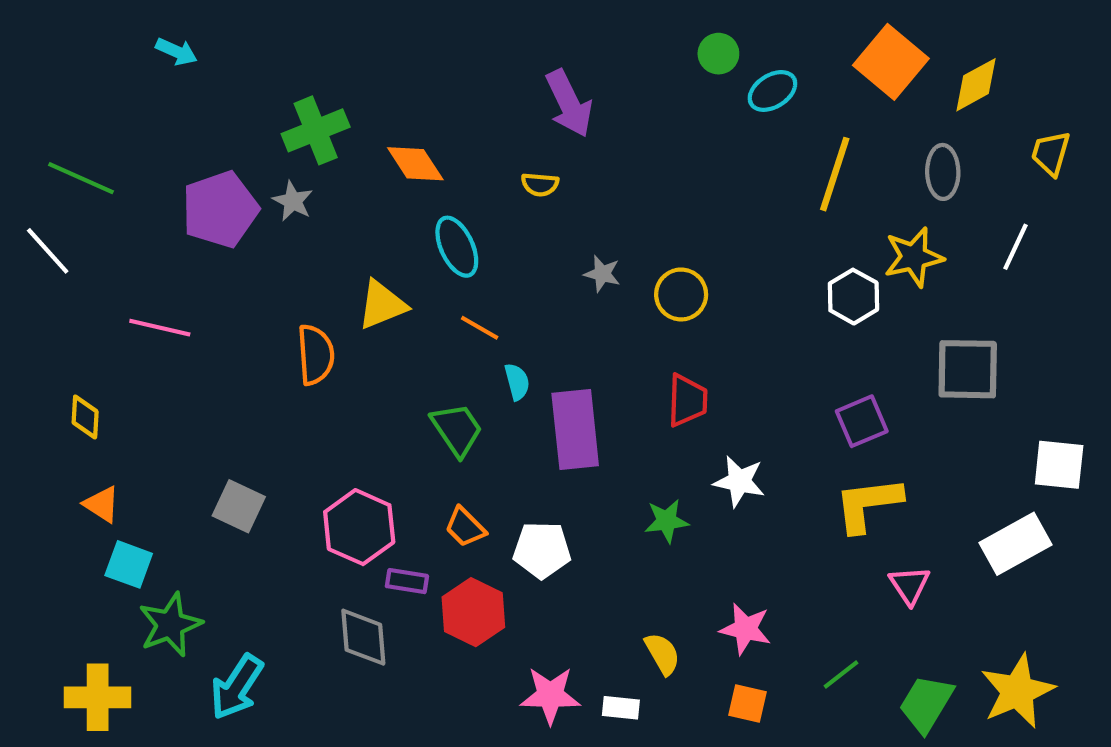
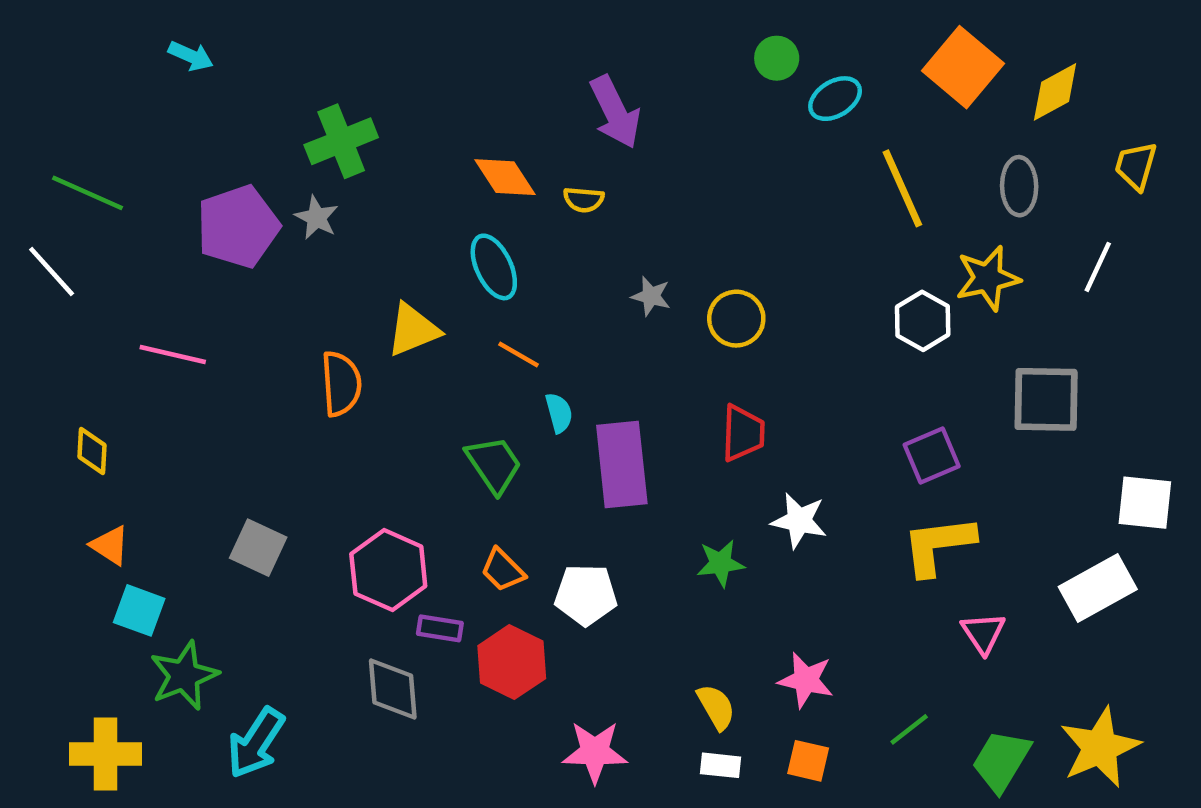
orange diamond: (415, 164) -> (505, 177), moved
yellow line: (835, 174) -> (902, 188), turned -42
white rectangle: (621, 708) -> (721, 765), moved

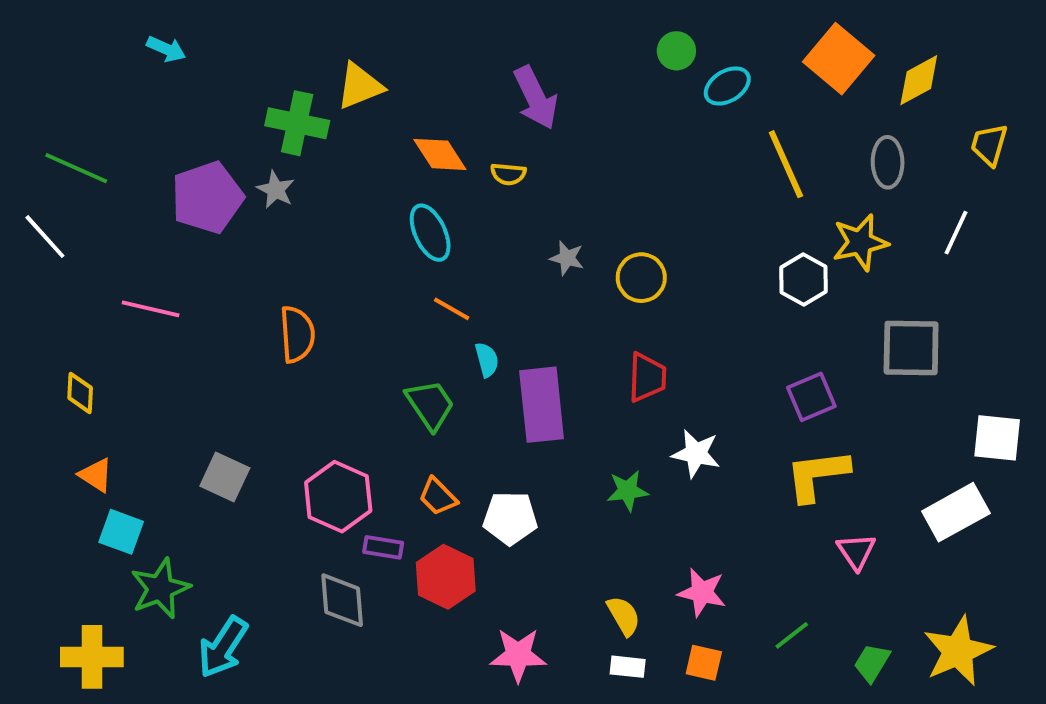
green cross: (341, 141) -> (297, 123), turned 34
yellow triangle: (413, 330) -> (360, 86), moved
green trapezoid: (1001, 761) -> (872, 663), size x0.7

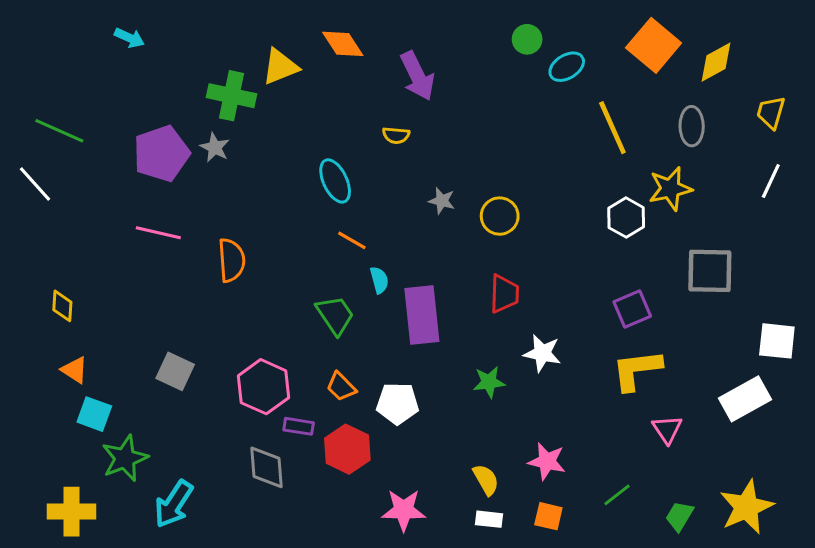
orange diamond: (440, 154) -> (343, 44), moved
white line: (956, 233) -> (771, 181), moved
pink line: (151, 309) -> (158, 233), moved

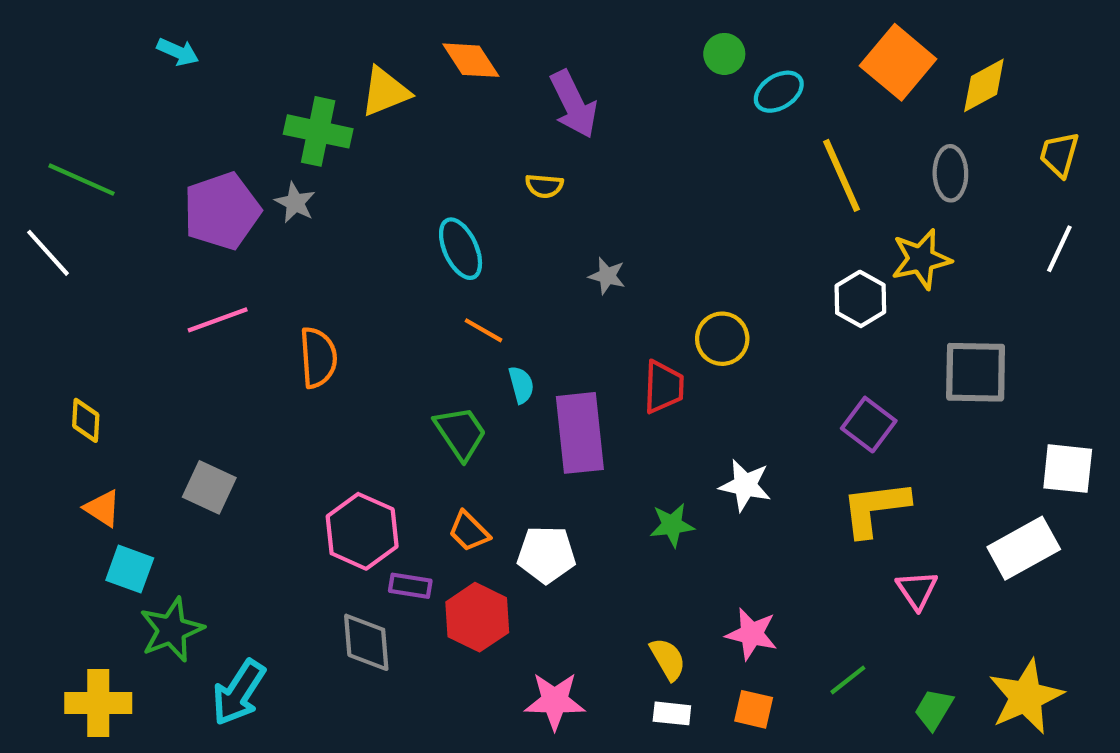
yellow circle: (500, 216) -> (722, 339), moved
pink line: (158, 233) -> (218, 320), turned -33
red trapezoid: (504, 294) -> (664, 387), moved
purple square: (632, 309) -> (869, 425), turned -30
gray square: (175, 371) -> (209, 487), moved

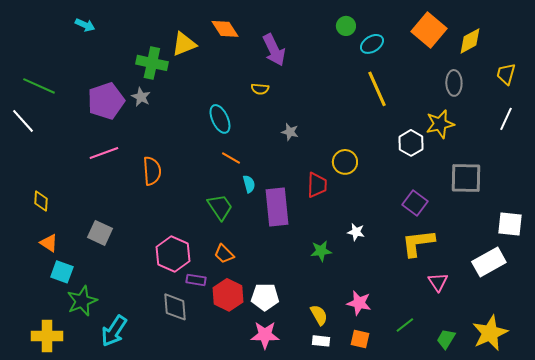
yellow line: (842, 175) -> (377, 89), moved
white star: (745, 485) -> (356, 232), size x0.7
white pentagon: (546, 554) -> (265, 297), moved

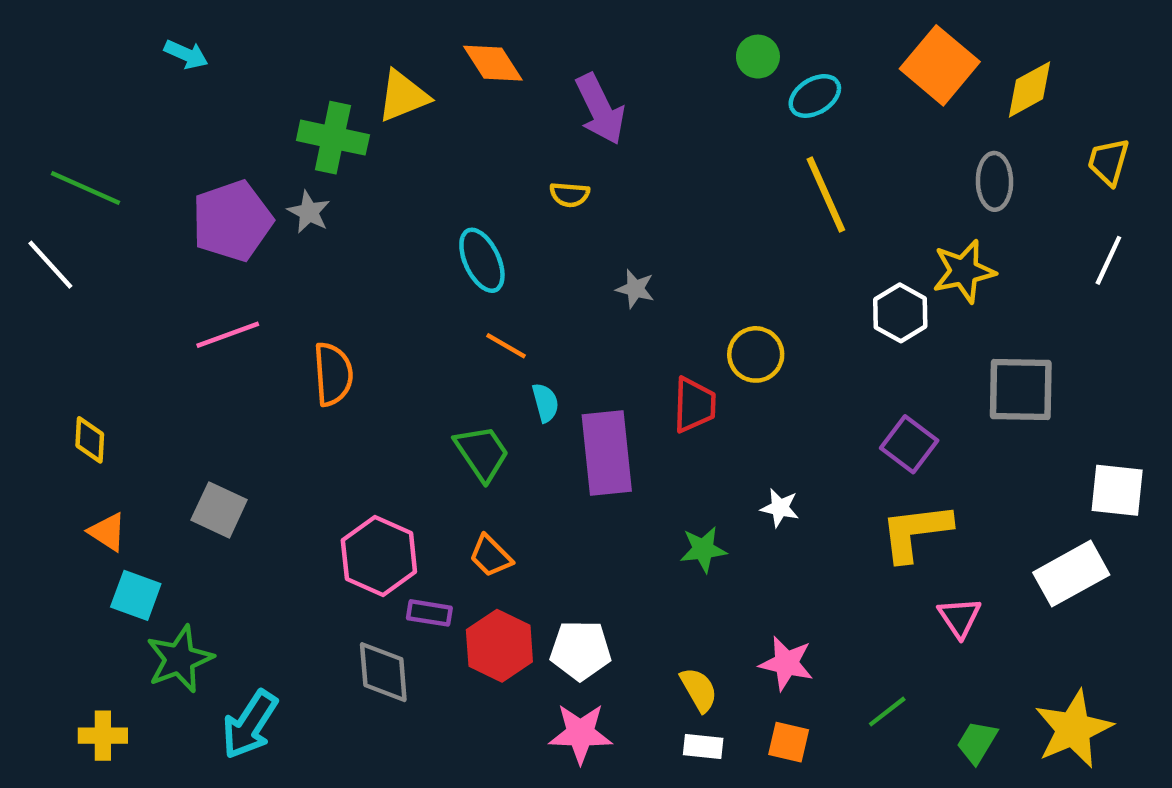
yellow cross: (47, 336) -> (103, 736), size x0.7

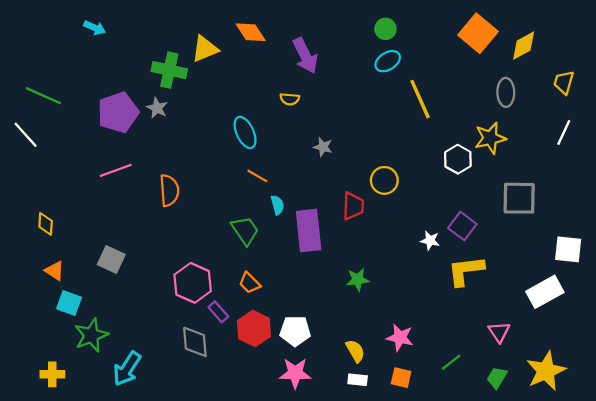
cyan ellipse: (815, 96) -> (388, 61), moved
white star: (780, 508) -> (430, 241), moved
purple rectangle: (429, 613) -> (218, 312), turned 40
pink triangle: (959, 617) -> (499, 332), moved

